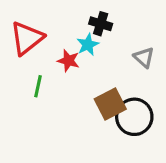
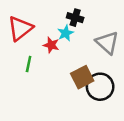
gray triangle: (144, 57) -> (107, 43), size x1.5

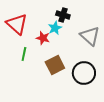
red triangle: (20, 28) -> (17, 24), turned -40
brown square: (82, 77) -> (55, 65), moved

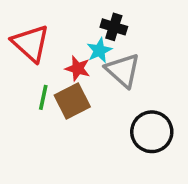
gray triangle: (90, 36) -> (123, 70), moved
brown square: (55, 65) -> (72, 101), moved

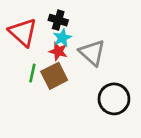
black cross: (114, 27) -> (58, 20), moved
cyan star: (99, 50) -> (62, 38), moved

